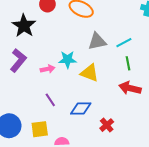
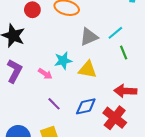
pink arrow: (48, 69) -> (45, 74), turned 56
red arrow: (130, 88) -> (125, 91), moved
red cross: (107, 125) -> (115, 118), size x1.6

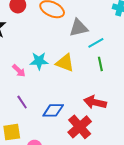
gray triangle: (89, 37) -> (79, 28), moved
yellow triangle: (88, 69) -> (65, 63), moved

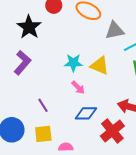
pink arrow: (19, 71) -> (78, 87), moved
purple line: (22, 102) -> (43, 105), moved

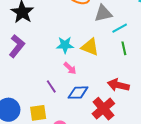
purple line: (43, 105) -> (51, 86), moved

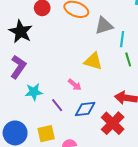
cyan line: (120, 28) -> (122, 39), turned -49
cyan star: (65, 45) -> (34, 92), moved

